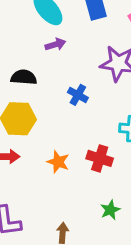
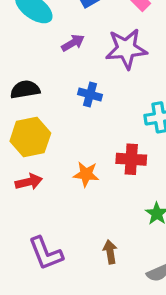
purple arrow: (55, 44) -> (73, 43), moved

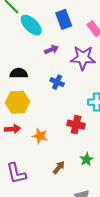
orange star: (86, 174) -> (40, 136), moved
brown arrow: (110, 252) -> (59, 167), moved, turned 40

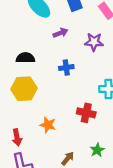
purple star: (83, 58) -> (94, 42), size x0.7
blue cross: (57, 82) -> (66, 67), turned -32
red arrow: (13, 129) -> (17, 137), moved, turned 84

